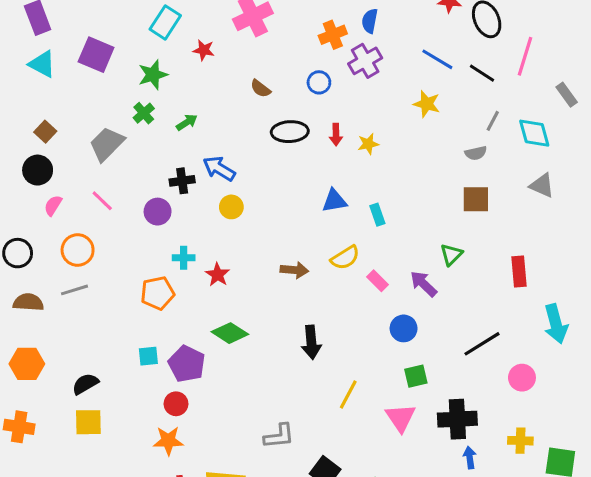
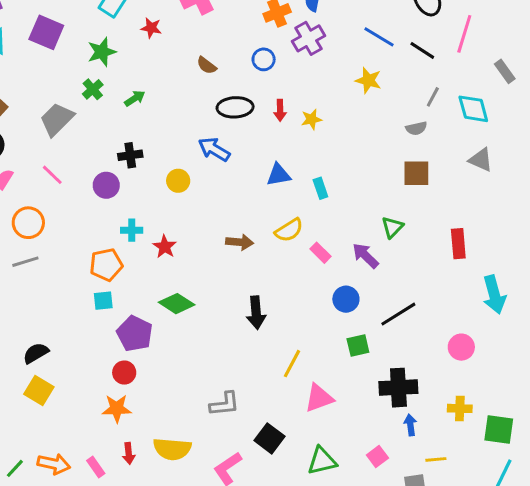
blue arrow: (219, 169) -> (214, 149), moved
black line: (482, 344) -> (398, 314), moved
cyan square: (148, 356) -> (103, 301), moved
pink triangle: (400, 418) -> (319, 398), moved, turned 44
yellow square: (88, 422) -> (39, 390), turned 32

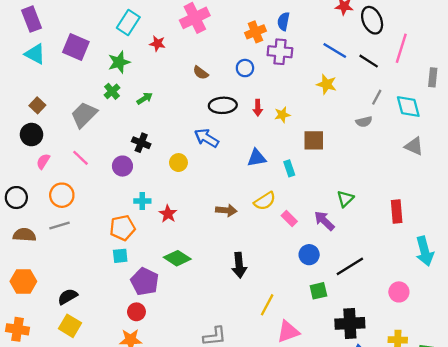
purple cross: (308, 38) -> (280, 52), turned 35
gray rectangle: (505, 71) -> (433, 77), turned 42
black cross: (130, 155) -> (141, 143), turned 30
brown square: (416, 173) -> (314, 140), moved

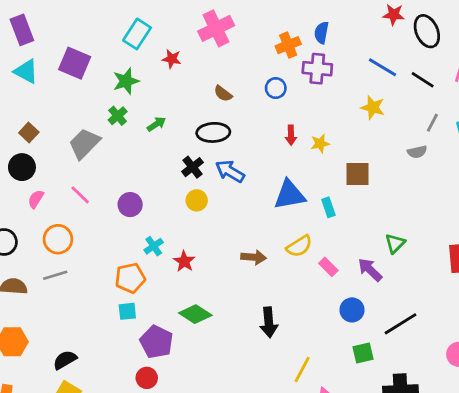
black ellipse: (223, 105) -> (213, 132), moved
black cross: (141, 143) -> (193, 167), moved, turned 30
blue triangle: (257, 158) -> (290, 195), size x1.4
cyan cross: (142, 201) -> (154, 246), turned -35

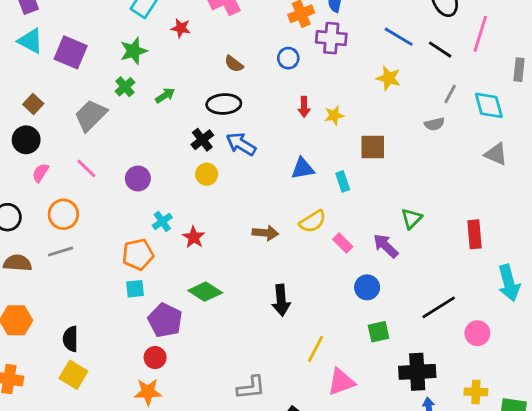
purple square: (75, 63) -> (71, 52), moved
blue triangle: (290, 195) -> (303, 168), size x0.7
black line: (401, 324) -> (439, 307), moved
black semicircle: (65, 360) -> (71, 339), turned -60

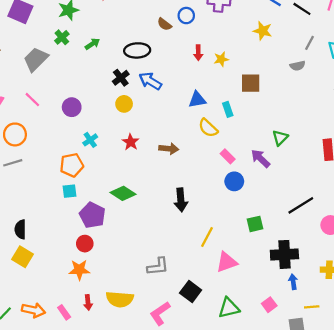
brown semicircle: (234, 64) -> (164, 24), moved
yellow semicircle: (313, 221) -> (208, 128), moved, turned 75
red star: (194, 237) -> (131, 142), moved
blue circle: (367, 287) -> (234, 181), moved

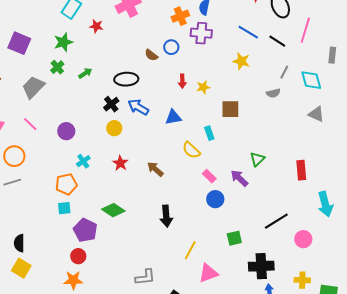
blue triangle: (197, 100) -> (173, 117), moved
brown arrow: (169, 149) -> (155, 169), turned -144

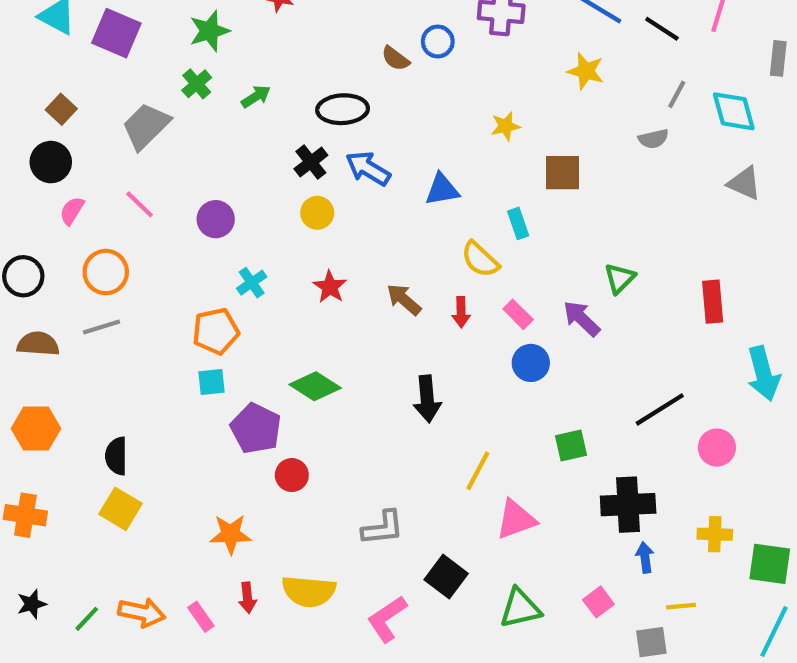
red arrow: (182, 81) -> (461, 312), moved
red circle: (78, 256) -> (292, 475), moved

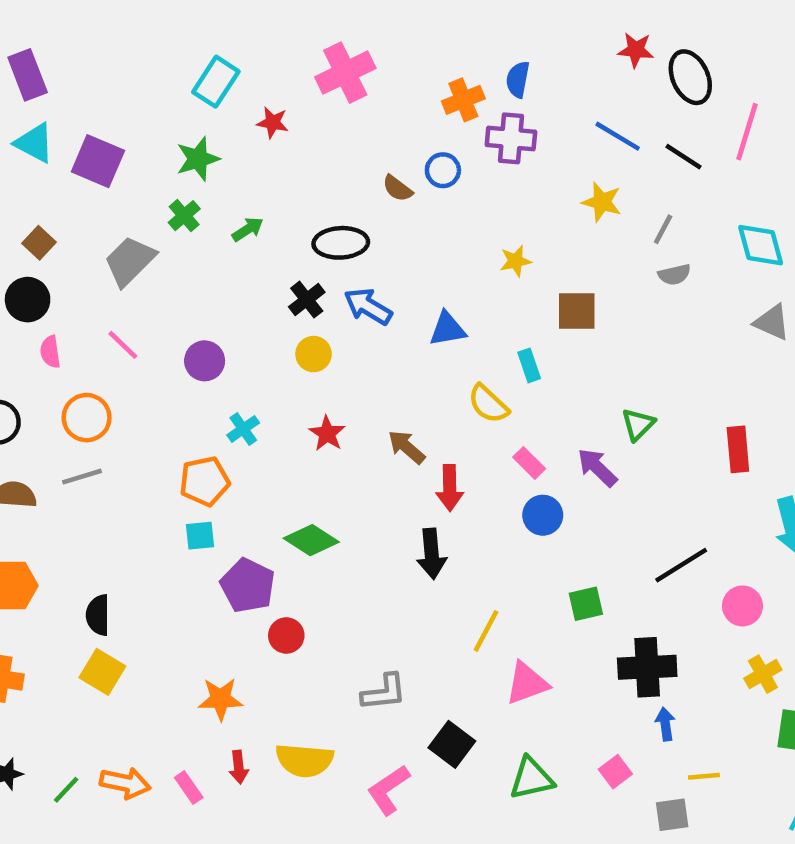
gray line: (677, 94) -> (663, 229), moved
pink semicircle: (72, 211) -> (50, 352), turned -40
red arrow: (461, 312) -> (450, 488), moved, size x1.4
yellow cross: (715, 534) -> (763, 674), moved, turned -32

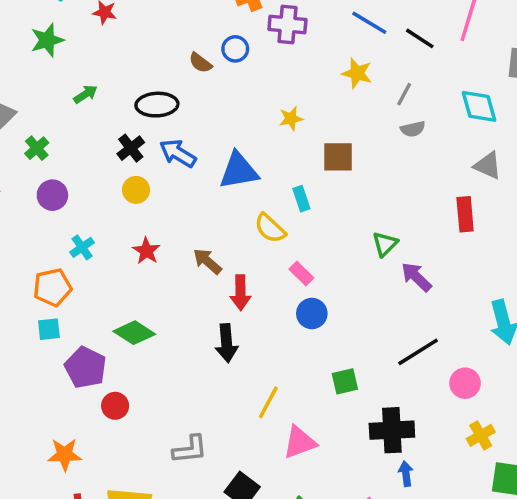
green cross: (184, 216) -> (37, 148), moved
blue triangle: (447, 329) -> (239, 171), size x1.4
red rectangle: (738, 449) -> (465, 214), moved
purple arrow: (597, 468) -> (416, 277), moved

